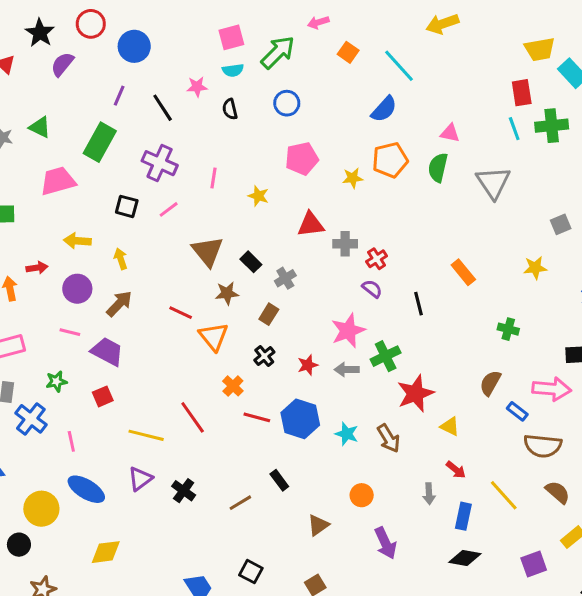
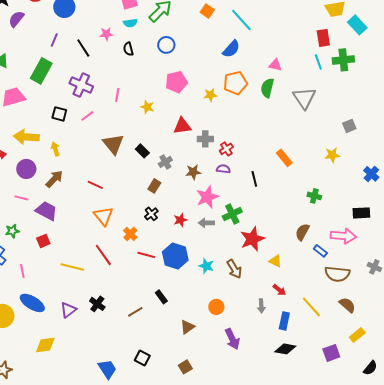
yellow arrow: (77, 241) -> (26, 137), size x1.4
purple semicircle: (372, 289) -> (223, 169), turned -32
brown star: (227, 293) -> (193, 172), moved
orange triangle: (213, 337) -> (103, 216), moved
purple triangle: (140, 479) -> (68, 310), moved

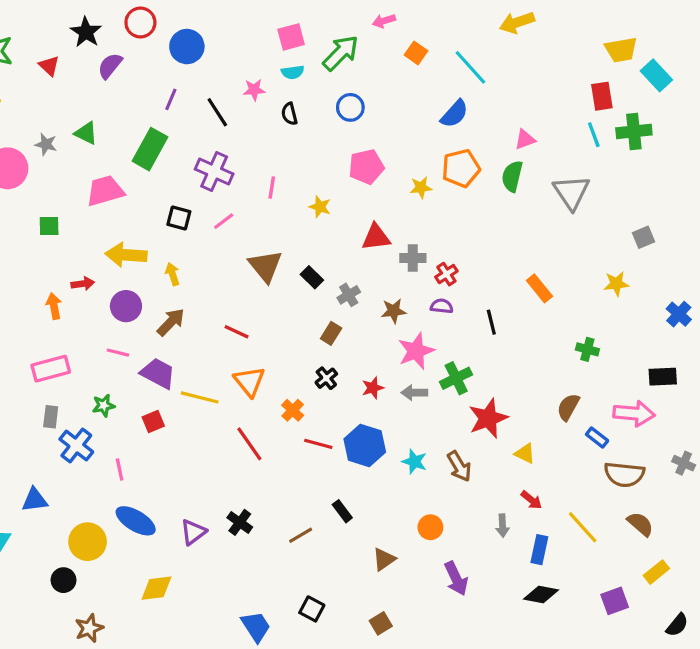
pink triangle: (275, 65) -> (525, 139), turned -32
yellow line: (72, 267) -> (200, 397), moved

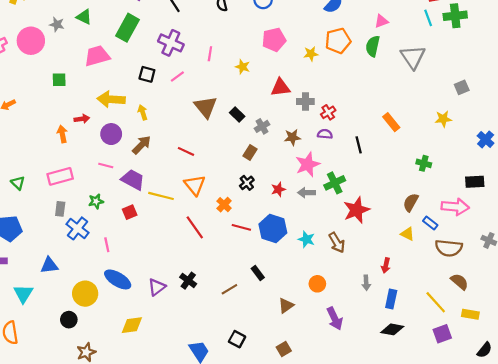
yellow triangle: (525, 454) -> (407, 234), moved
red arrow: (531, 500) -> (386, 265), turned 64
yellow line: (583, 527) -> (436, 302), moved
yellow rectangle: (656, 572) -> (470, 314), turned 49

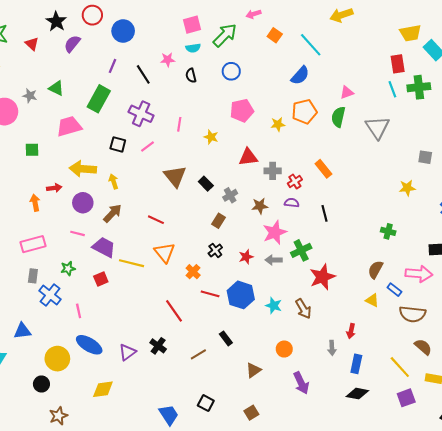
gray square: (462, 87) -> (425, 157), turned 32
orange rectangle: (391, 122) -> (323, 169), moved
red line: (195, 227) -> (174, 311), moved

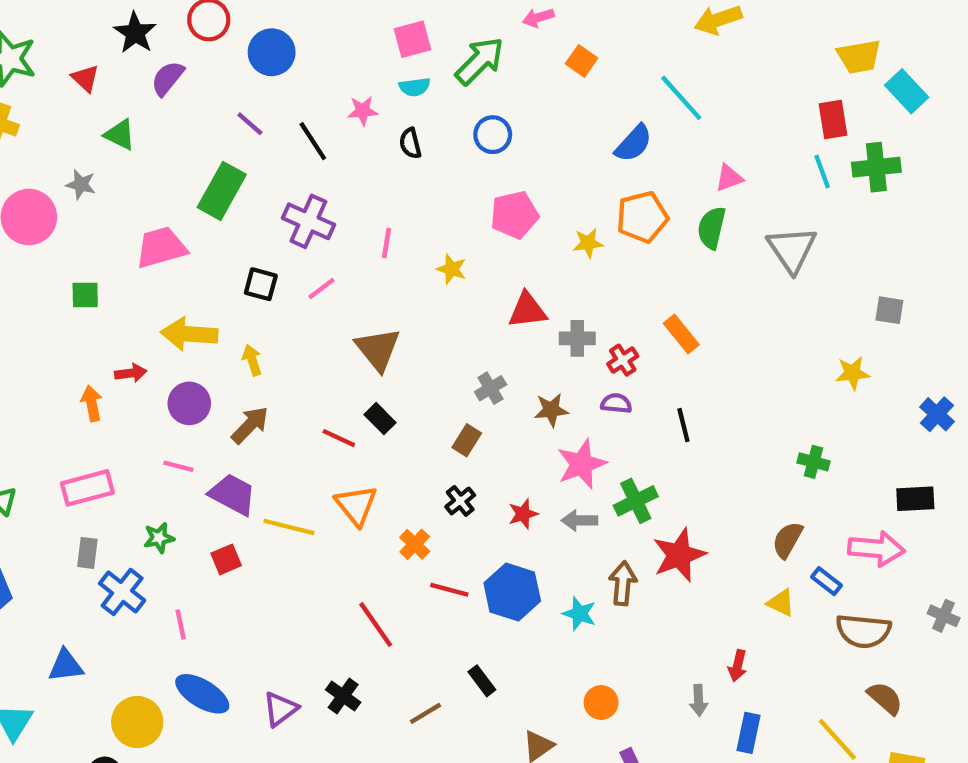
cyan line: (311, 45) -> (681, 98), moved
purple line: (112, 66) -> (250, 124), turned -72
green triangle: (56, 88) -> (120, 135), moved
black rectangle: (206, 184) -> (380, 419), moved
brown arrow: (303, 309) -> (623, 583), moved, turned -144

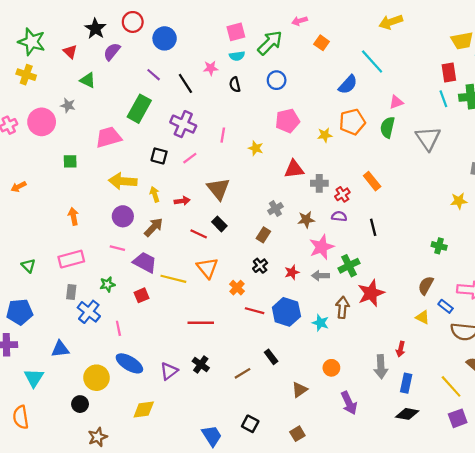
red arrow: (131, 373) -> (182, 201), moved
red line: (376, 624) -> (201, 323), moved, turned -55
gray arrow: (699, 700) -> (381, 367), size x1.5

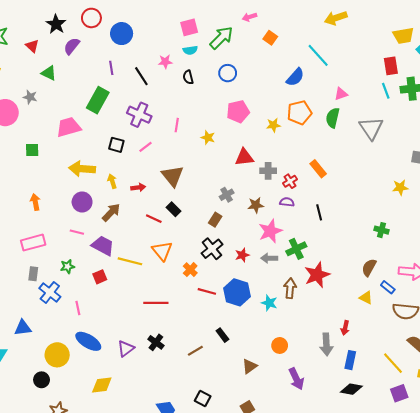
purple line: (154, 75) -> (111, 68), turned 40
black cross: (260, 266) -> (212, 249), size x1.5

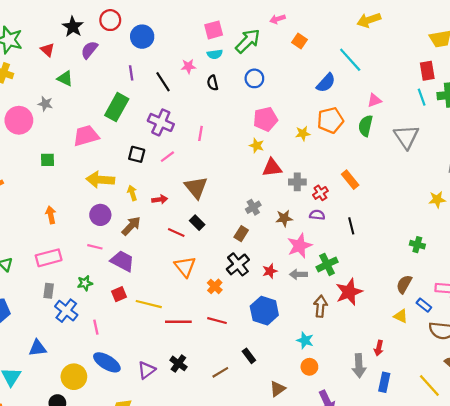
yellow star: (208, 138) -> (257, 146), moved
yellow line: (130, 261) -> (149, 304), moved
red line: (207, 291) -> (217, 321), moved
cyan star: (269, 303) -> (305, 340), moved

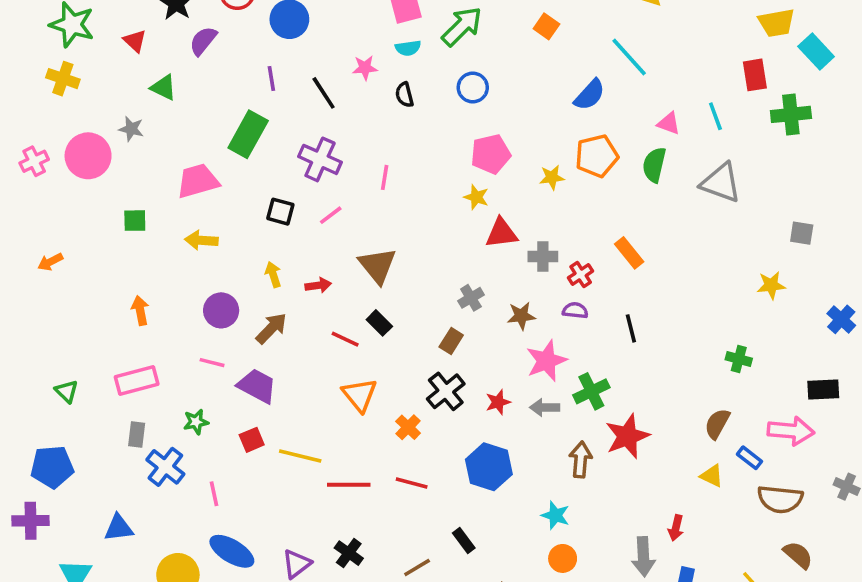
cyan line: (422, 97) -> (715, 116), moved
pink triangle: (374, 100) -> (669, 123), turned 40
gray triangle: (406, 137) -> (721, 183), turned -36
yellow arrow: (100, 180) -> (201, 240), moved, size x0.7

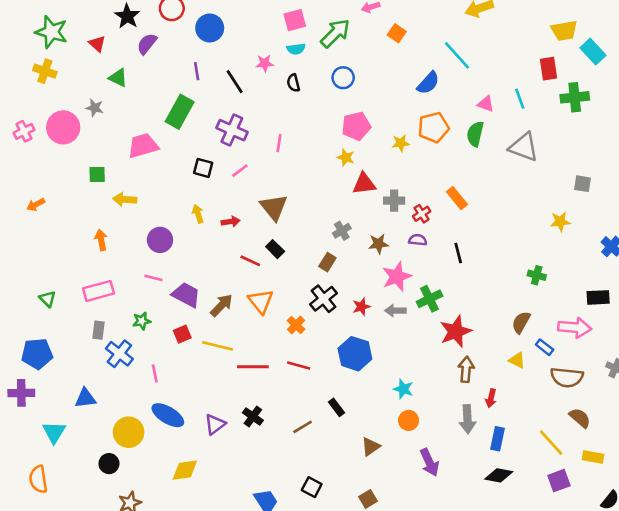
yellow arrow: (201, 240) -> (125, 199), moved
brown arrow: (271, 328) -> (221, 305), moved
brown arrow: (581, 460) -> (466, 369), moved

